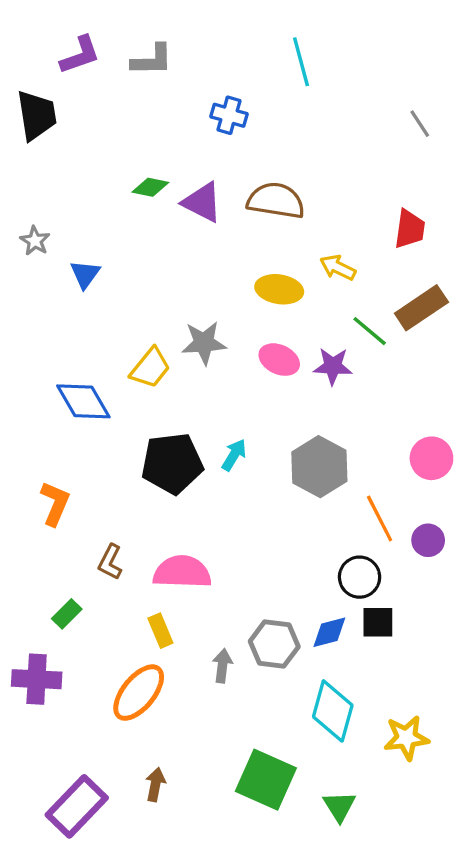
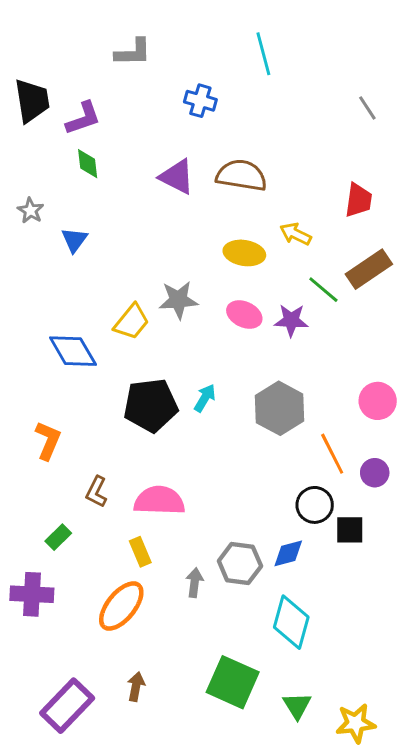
purple L-shape: (80, 55) -> (83, 118), moved
green diamond: (150, 187) -> (88, 164), moved, turned 72
black square: (378, 622) -> (350, 530), moved
yellow star: (406, 738) -> (356, 723), moved

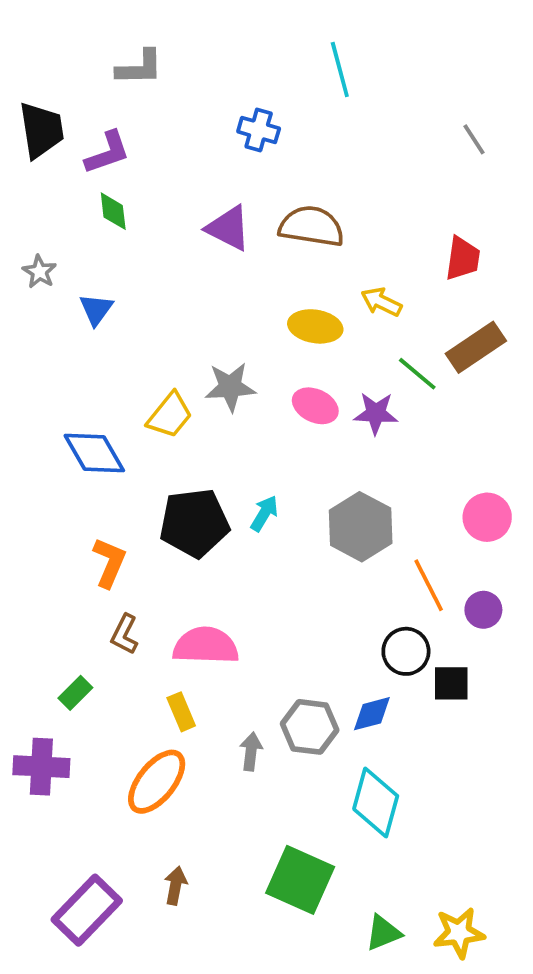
gray L-shape: (133, 52) -> (140, 68), moved
orange L-shape: (48, 440) -> (109, 563), moved
green triangle: (297, 706) -> (383, 933), moved, turned 40

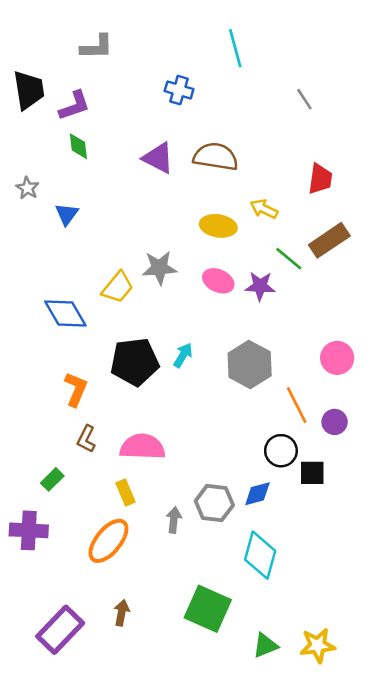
gray line: (474, 139) -> (304, 99), moved

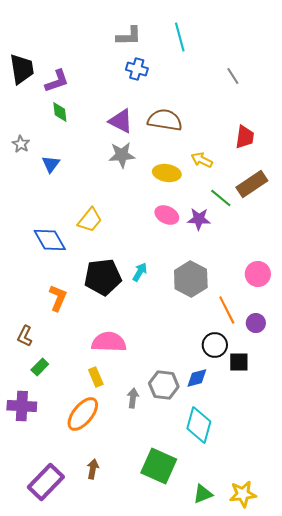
gray L-shape: (97, 47) -> (129, 36), moved
gray star: (159, 268) -> (122, 155), moved
brown L-shape: (86, 439) -> (25, 336), moved

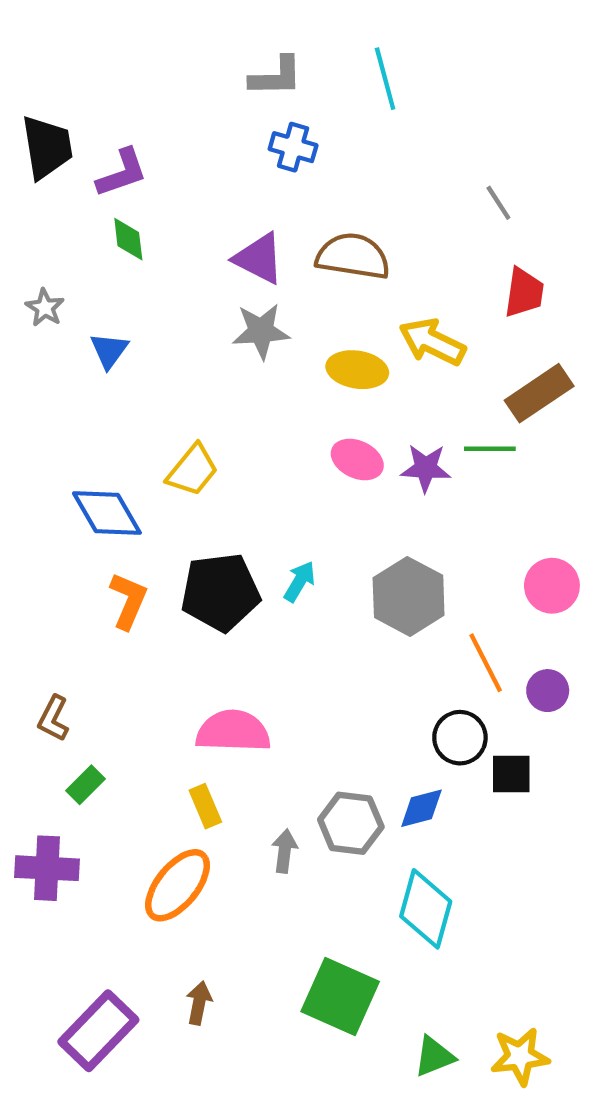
gray line: (233, 76) -> (498, 203), moved
yellow arrow: (202, 160) -> (432, 342), size x1.4
green line: (221, 198) -> (490, 449), moved, turned -40
orange L-shape: (58, 298) -> (128, 601), moved

